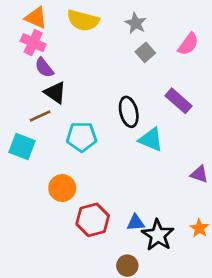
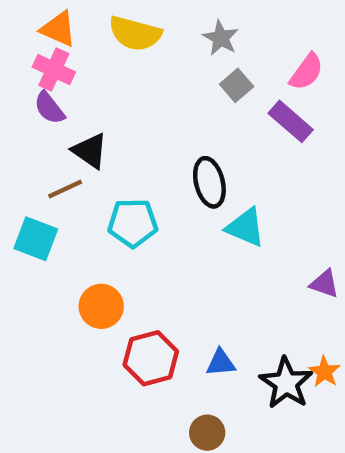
purple semicircle: (44, 68) -> (49, 108), moved
purple rectangle: (179, 101) -> (291, 121), moved
black star: (158, 235) -> (286, 383), moved

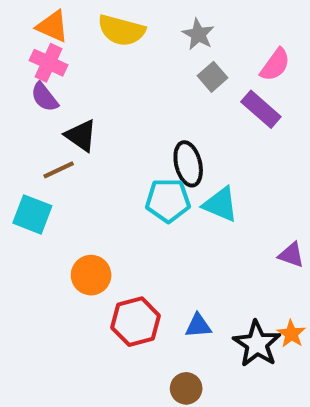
cyan pentagon: (133, 223) -> (168, 200), moved

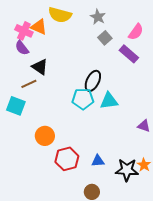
orange triangle: (53, 26) -> (39, 27), moved
black ellipse: (188, 164) -> (93, 81), turned 40
cyan triangle: (221, 204) -> (109, 101), turned -30
black star: (257, 344) -> (127, 170), turned -30

